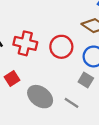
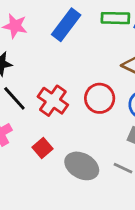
red cross: (25, 43) -> (53, 101), turned 30

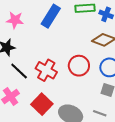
red square: (43, 148) -> (42, 104), size x1.5

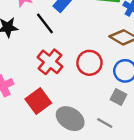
black line: (19, 71) -> (45, 23), moved

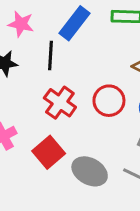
black line: (45, 23) -> (51, 55), turned 45

